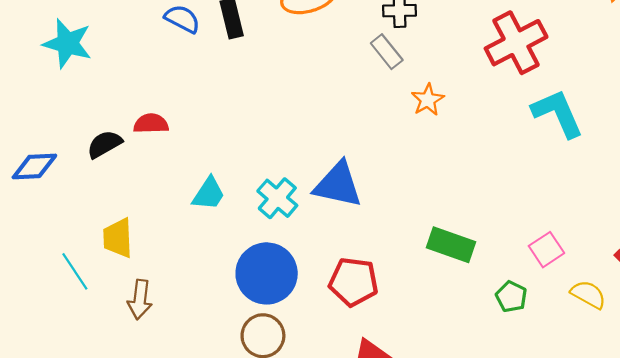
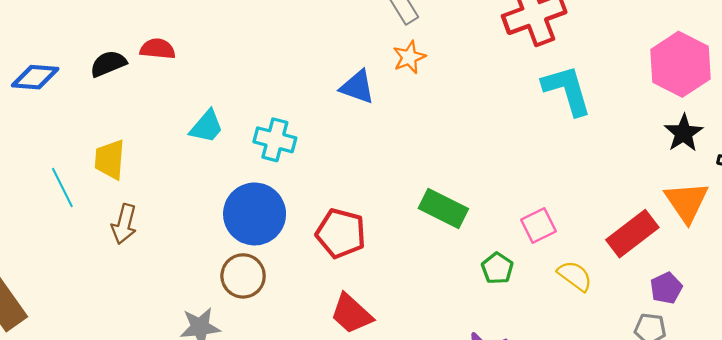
orange star: (428, 100) -> (409, 57), moved
blue triangle: (338, 185) -> (357, 87), moved, size x0.7
cyan cross: (277, 198) -> (275, 140), turned -33

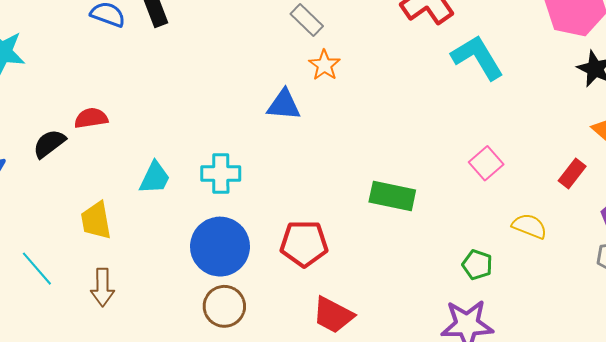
yellow trapezoid: (110, 160) -> (96, 221), moved
pink square: (538, 225) -> (486, 163), moved
red rectangle: (632, 234) -> (572, 173), size x0.6
green pentagon: (497, 268) -> (477, 265), moved

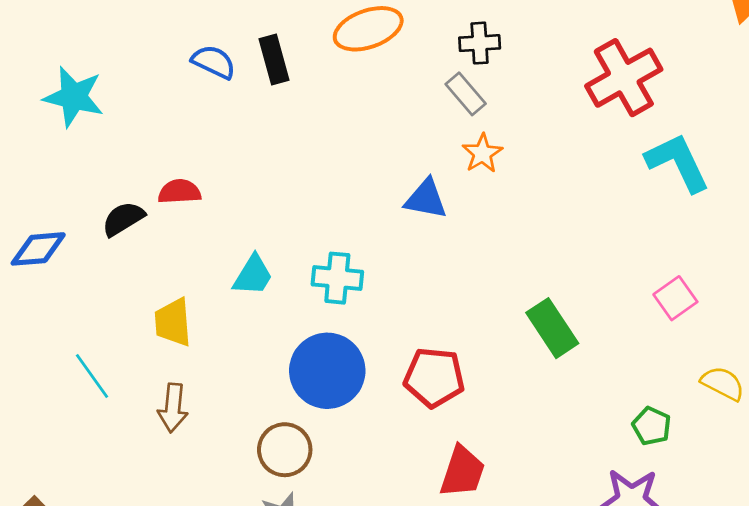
green rectangle: (392, 196) -> (552, 328), turned 39
brown circle: (224, 306) -> (285, 450), moved
red trapezoid: (333, 315) -> (462, 472), turned -105

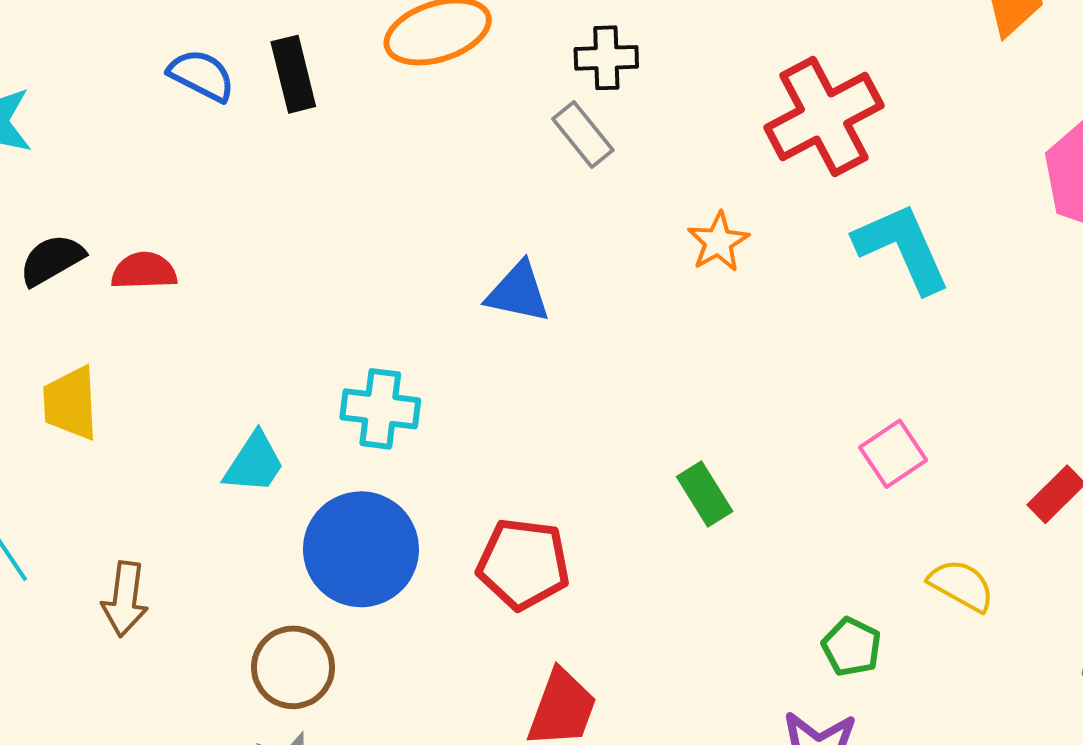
orange star: (482, 153) -> (718, 242), moved
black semicircle: (123, 219) -> (52, 260), moved
cyan trapezoid: (253, 275) -> (254, 463), moved
yellow trapezoid: (173, 322) -> (71, 403), moved
green rectangle: (552, 328) -> (705, 494), size x0.7

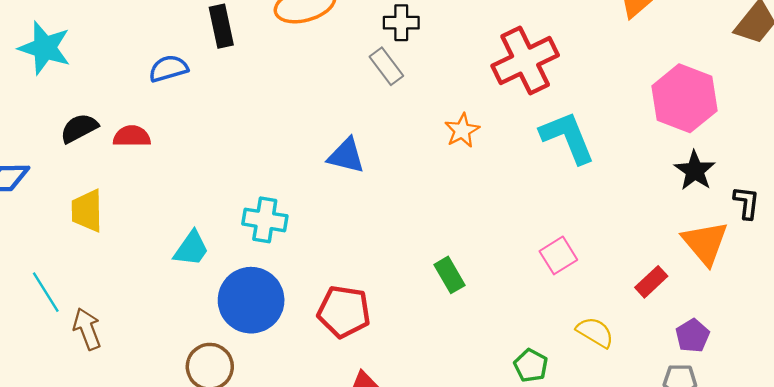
blue semicircle: (201, 75) -> (168, 69), moved, turned -45
brown arrow: (125, 599) -> (87, 329), moved, turned 150

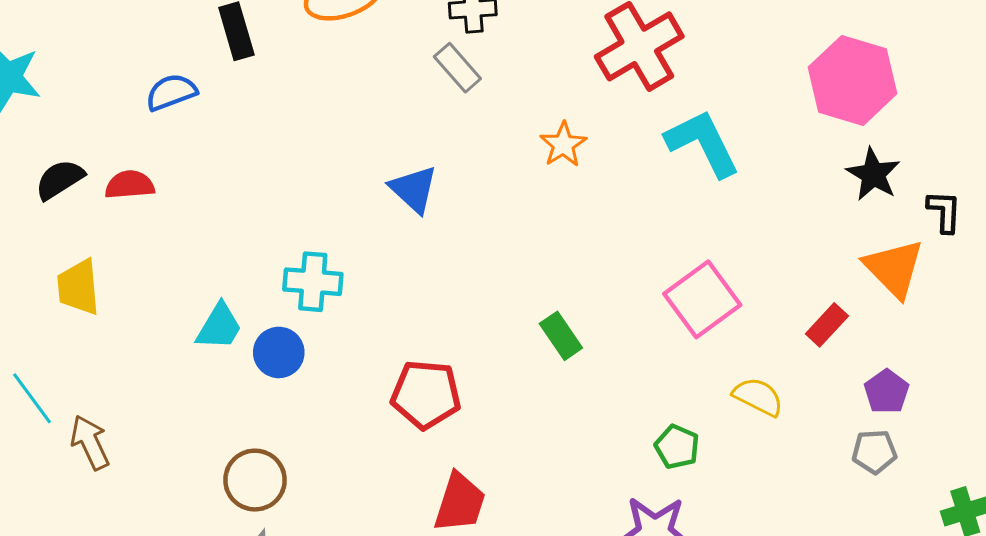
blue triangle: (346, 156) -> (414, 189), turned 33
pink square: (558, 255) -> (702, 299), size x1.5
blue circle: (251, 300) -> (279, 352), moved, size x0.6

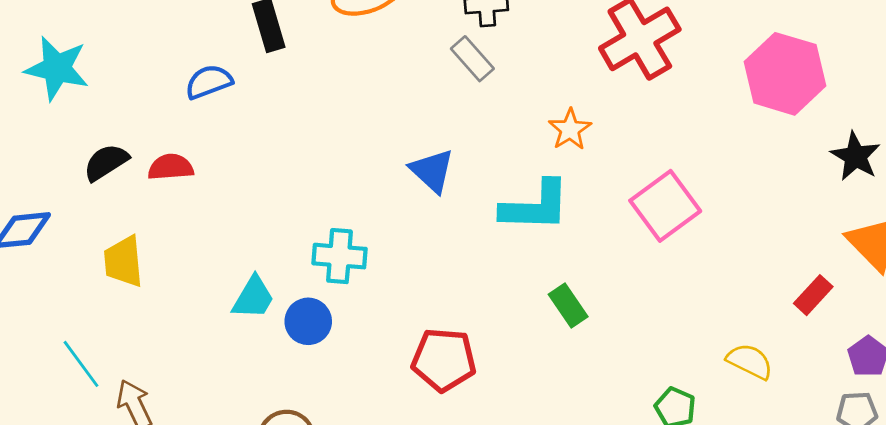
pink hexagon: (853, 80) -> (785, 74), moved
cyan L-shape: (703, 143) -> (535, 206), moved, turned 118
pink square: (702, 299) -> (665, 206), moved

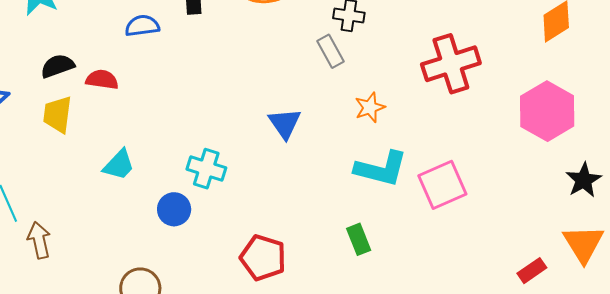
orange star: (570, 129) -> (370, 107), moved
cyan L-shape: (535, 206) -> (381, 169), moved
yellow trapezoid: (123, 262) -> (58, 114), moved
cyan trapezoid: (253, 298) -> (119, 165), moved

